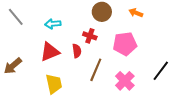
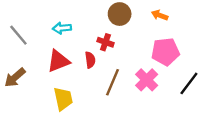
gray line: (16, 17) -> (18, 35), moved
pink pentagon: (125, 44) -> (165, 52), moved
pink cross: (125, 81) -> (147, 80), moved

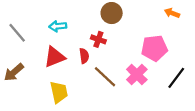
orange arrow: (160, 15) -> (172, 13), moved
brown line: (112, 82) -> (105, 77), turned -70

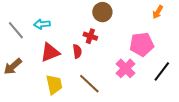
orange arrow: (172, 13) -> (158, 12), turned -80
cyan arrow: (58, 26) -> (42, 24), moved
brown line: (105, 77) -> (89, 84), moved

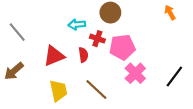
orange arrow: (158, 12) -> (170, 13), turned 120
cyan arrow: (42, 24) -> (77, 24), moved
pink pentagon: (142, 44) -> (122, 47), moved

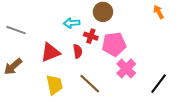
gray line: (17, 32) -> (16, 30), turned -30
black line: (174, 77) -> (159, 84), moved

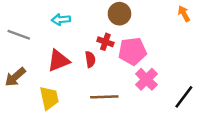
cyan arrow: (72, 23) -> (61, 20), moved
brown line: (90, 84) -> (104, 97), turned -45
yellow trapezoid: (54, 85) -> (49, 98), moved

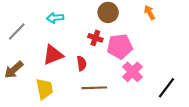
orange arrow: (184, 14) -> (149, 12), moved
gray line: (19, 35) -> (17, 32), turned -66
red semicircle: (90, 59) -> (82, 63), moved

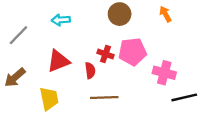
red cross: (95, 38) -> (105, 54), moved
pink cross: (132, 72) -> (164, 73), moved, turned -30
black line: (166, 88) -> (184, 97), turned 40

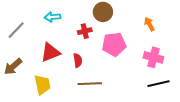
orange arrow: (165, 14) -> (149, 24), moved
red cross: (105, 54) -> (85, 31), moved, turned -32
pink cross: (164, 73) -> (153, 57), moved

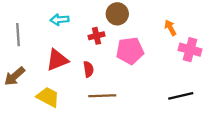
gray line: (16, 30) -> (18, 35), turned -48
pink cross: (153, 57) -> (190, 50), moved
yellow trapezoid: (42, 85) -> (48, 97), turned -50

